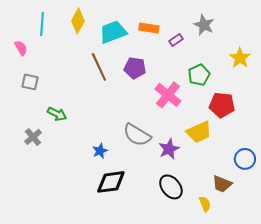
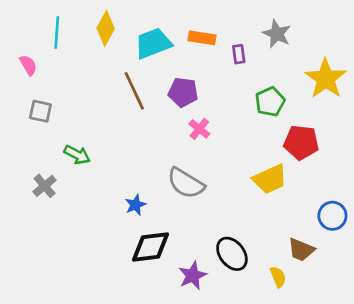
purple rectangle: (176, 40) -> (239, 54), turned -64
yellow star: (240, 58) -> (326, 79), size x1.4
pink cross: (168, 95) -> (199, 129), moved, size x0.6
purple star: (169, 149) -> (193, 276), moved

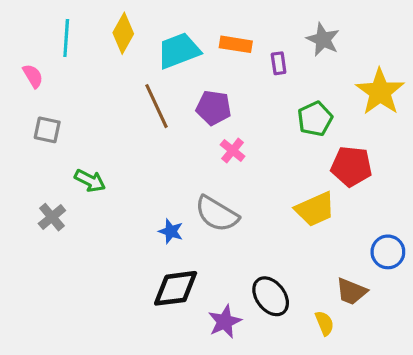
blue star: (136, 205) -> (171, 231), moved, turned -30

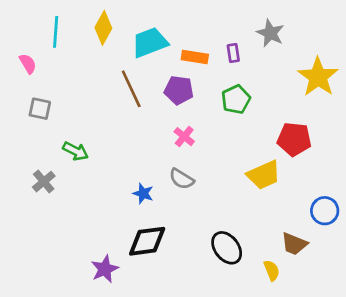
orange rectangle: (236, 44) -> (195, 57), moved
green pentagon: (315, 119) -> (236, 99), moved
pink cross: (233, 150) -> (184, 137), moved
gray semicircle: (217, 214) -> (182, 179), size x0.7
purple star: (225, 322) -> (105, 269), moved

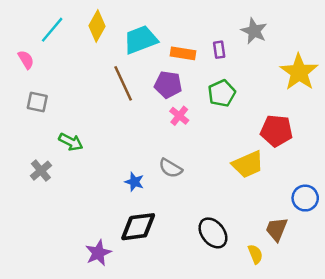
cyan line: (56, 32) -> (52, 30), turned 36
pink cross: (184, 137) -> (179, 116), moved
brown trapezoid: (294, 244) -> (277, 229), turned 90

